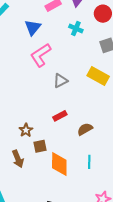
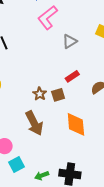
brown square: (40, 146) -> (58, 95), moved
brown arrow: (18, 159) -> (34, 123), size x1.4

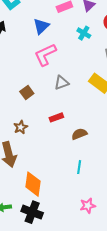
brown square: (58, 95) -> (27, 92), moved, turned -32
orange diamond: (76, 124) -> (33, 184), moved

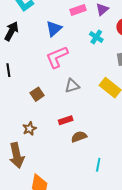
brown semicircle: (79, 134) -> (79, 137), moved
cyan line: (79, 167) -> (98, 165), moved

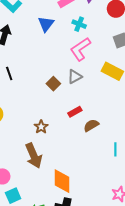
cyan cross: (96, 37) -> (79, 24), moved
pink L-shape: (57, 57) -> (80, 49), moved
brown square: (37, 94) -> (53, 84), moved

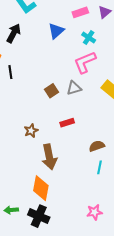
brown semicircle: (91, 125) -> (97, 146), moved
brown arrow: (34, 156) -> (49, 157), moved

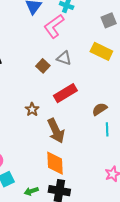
pink L-shape: (85, 62) -> (54, 26), moved
gray triangle: (74, 88) -> (64, 58), turned 49
red rectangle: (67, 123) -> (65, 93), size x1.6

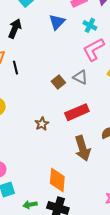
pink L-shape: (54, 26) -> (94, 49), moved
brown arrow: (56, 131) -> (83, 148), moved

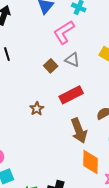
pink L-shape: (94, 49) -> (64, 32), moved
orange diamond: (57, 180) -> (91, 162), moved

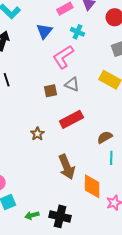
brown square: (51, 66) -> (50, 91), turned 32
brown arrow: (79, 131) -> (67, 167), moved

